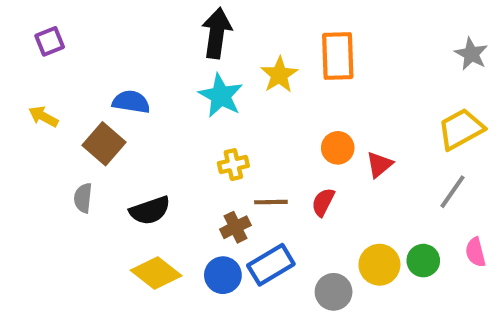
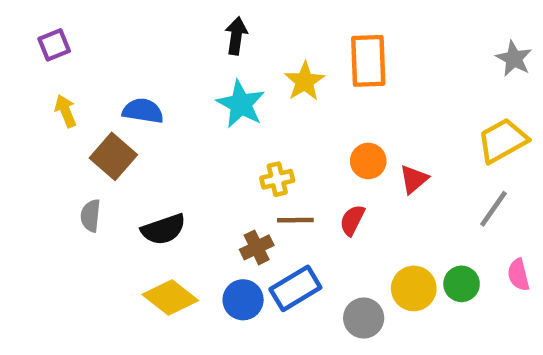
black arrow: (217, 33) -> (236, 36), size x0.7
yellow arrow: (43, 117) -> (66, 111), moved, turned 40
yellow cross: (233, 165) -> (277, 179), moved

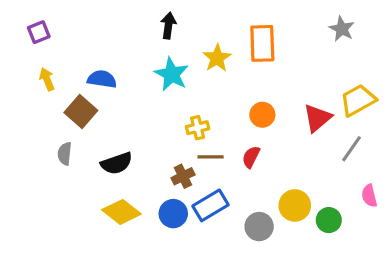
gray star: (514, 59) -> (342, 29), moved
red triangle: (414, 179) -> (317, 118), moved, size x1.4
green circle: (462, 284) -> (329, 220), moved

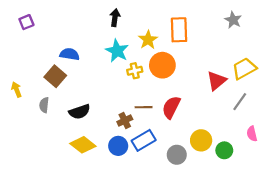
yellow arrow: (47, 79) -> (16, 90), moved
orange circle: (262, 115) -> (162, 65), moved, size x1.5
yellow cross: (198, 128) -> (135, 71), moved
red semicircle: (251, 157) -> (171, 107), size x1.5

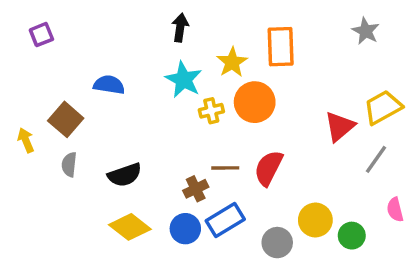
brown square: (55, 76) -> (66, 119), moved

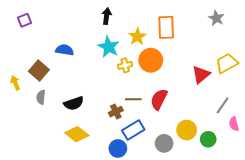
gray line: (376, 159) -> (223, 105), moved
blue circle: (185, 229) -> (118, 148), moved

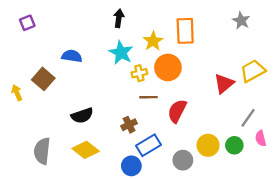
gray semicircle: (41, 97) -> (42, 151), moved, size x1.6
brown line: (133, 99) -> (149, 97), moved
green circle: (208, 139) -> (234, 145), moved

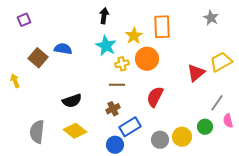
brown square: (43, 79) -> (38, 58), moved
brown line: (149, 97) -> (117, 85), moved
yellow circle: (208, 145) -> (182, 137), moved

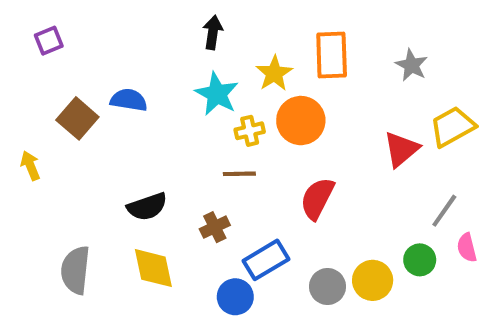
gray star: (211, 18) -> (412, 65), moved
brown cross: (113, 109) -> (215, 227), moved
yellow diamond: (75, 131) -> (153, 268), turned 40

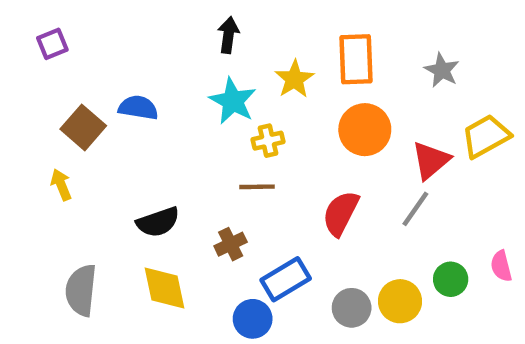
orange circle: (301, 121) -> (365, 130), moved
yellow arrow: (30, 166) -> (61, 185), moved
gray line: (444, 211) -> (415, 209), moved

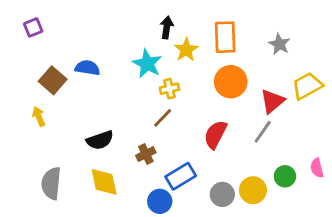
black arrow: (228, 35) -> (167, 27), moved
brown line: (257, 187) -> (163, 118), turned -45

